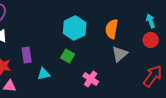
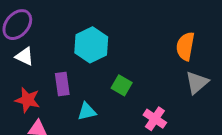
cyan hexagon: (75, 28) -> (91, 45), moved

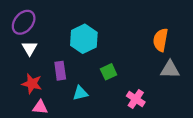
white triangle: (25, 56) -> (30, 48), turned 35
gray triangle: (197, 83) -> (170, 69), turned 42
green square: (122, 85) -> (109, 72), turned 35

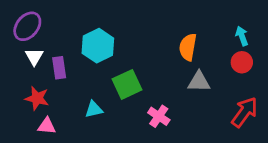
purple rectangle: (60, 71) -> (59, 68), moved
green square: (109, 72) -> (127, 84), size x1.5

